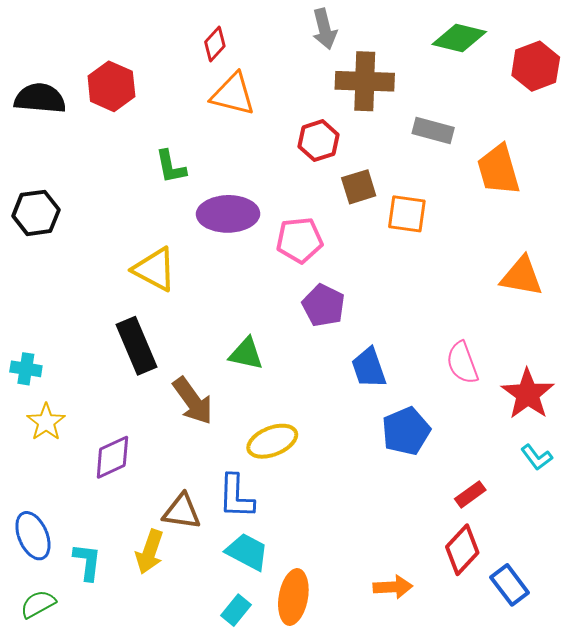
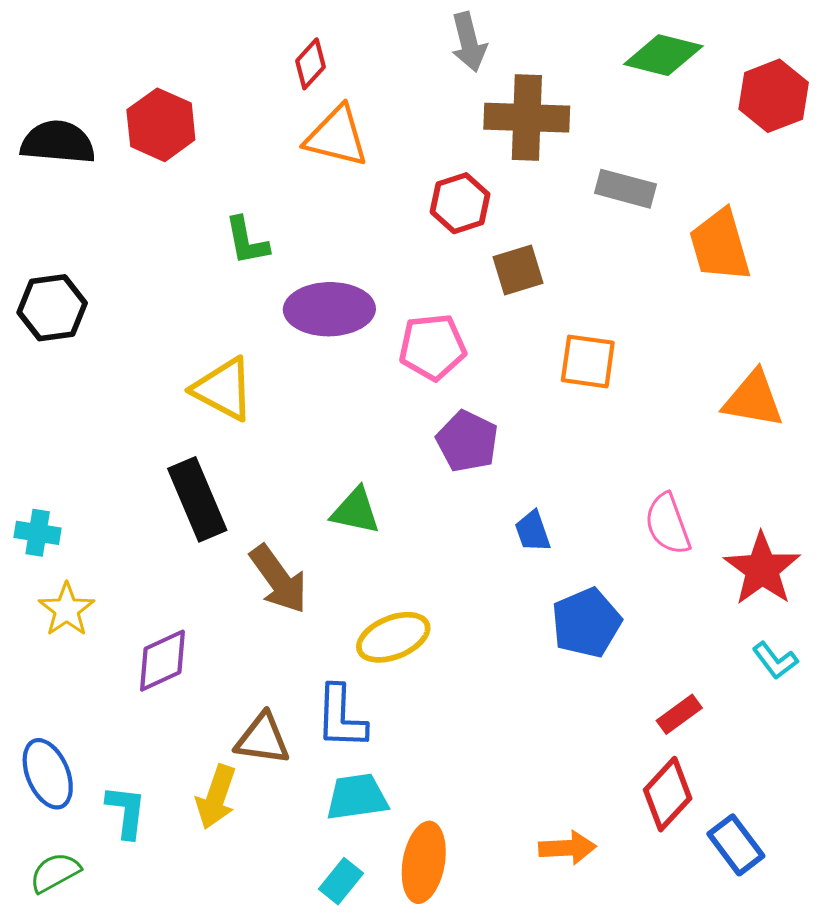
orange square: (407, 214) -> (588, 361), moved
blue trapezoid: (369, 368) -> (533, 531), size x0.7
cyan trapezoid: (247, 552) -> (357, 797), turned -36

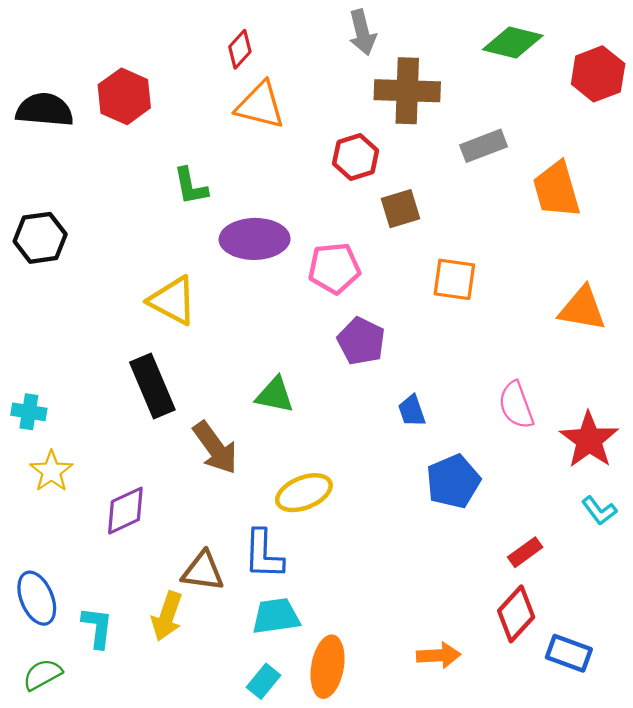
gray rectangle: (626, 189) -> (484, 146), turned -36
blue rectangle: (736, 845) -> (569, 653), turned -33

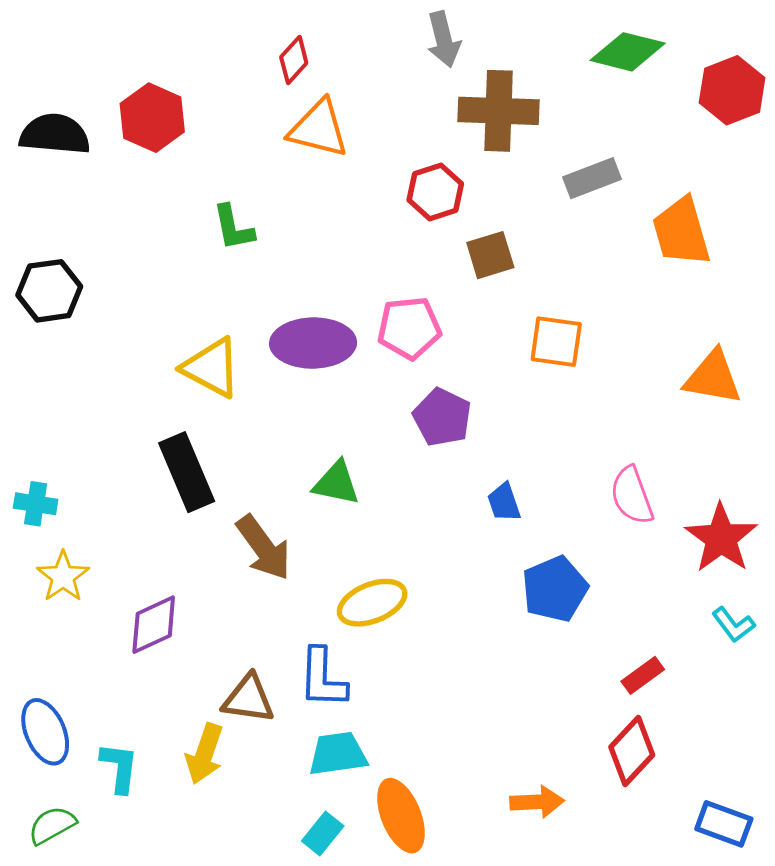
purple ellipse: (255, 239) -> (313, 343), moved
blue rectangle: (569, 653) -> (724, 824), moved
orange ellipse: (328, 667) -> (401, 816), turned -32

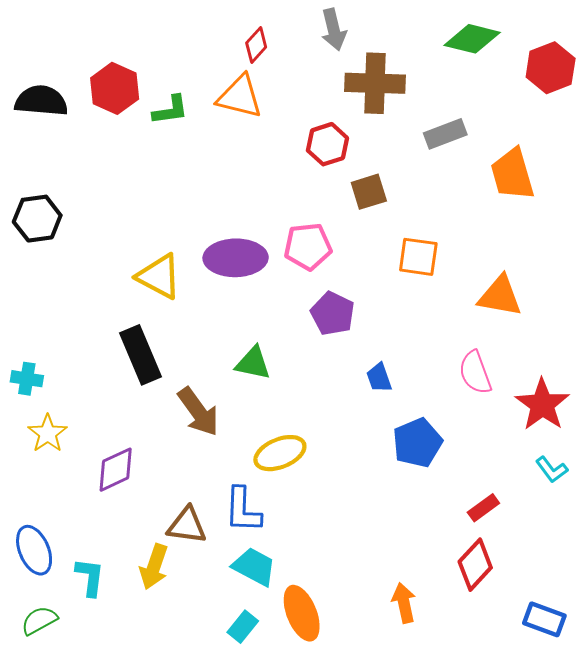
red diamond: (294, 60) -> (256, 45), moved
green L-shape: (233, 228) -> (170, 110), moved, turned -87
orange triangle: (713, 377) -> (500, 296), moved
cyan trapezoid: (338, 754) -> (254, 567), turned 36
orange arrow: (537, 802) -> (404, 603), turned -99

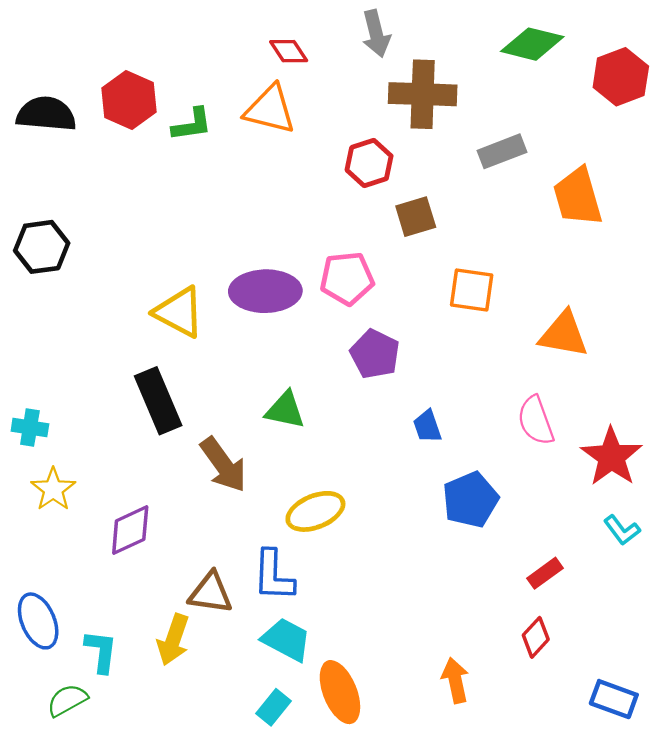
red diamond: (256, 45) -> (289, 51), turned -76
red diamond: (475, 565) -> (536, 637), size x0.7
green semicircle: (39, 620) -> (67, 700), moved

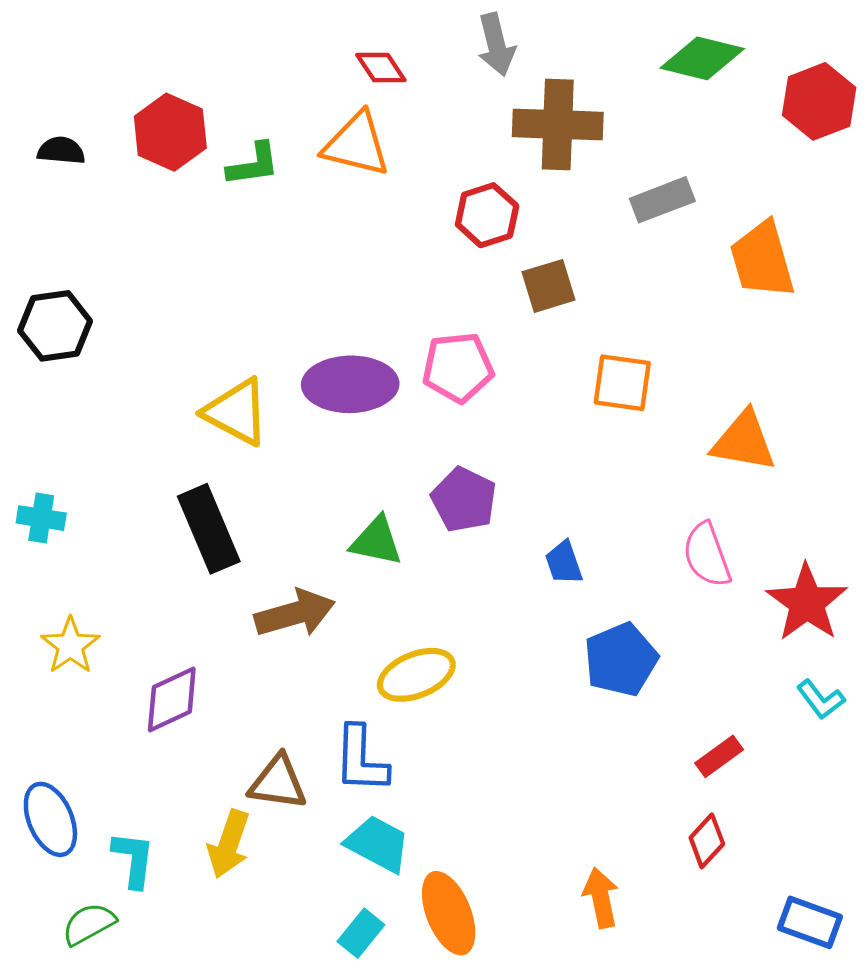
black semicircle: (46, 114) -> (61, 151), size x0.6
purple pentagon: (375, 354) -> (464, 500), moved
cyan cross: (30, 428) -> (41, 518), moved
brown arrow: (223, 465) -> (295, 613), turned -70

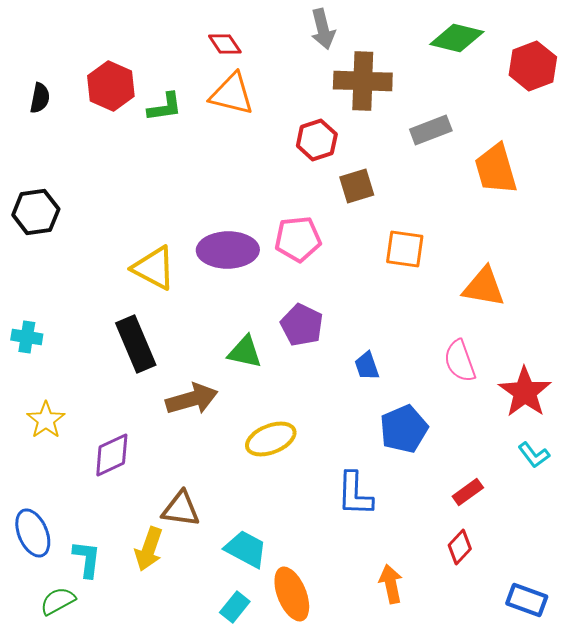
red diamond: (381, 68) -> (225, 44), moved
black semicircle: (61, 151) -> (40, 98), turned 96
blue L-shape: (361, 759) -> (355, 494), moved

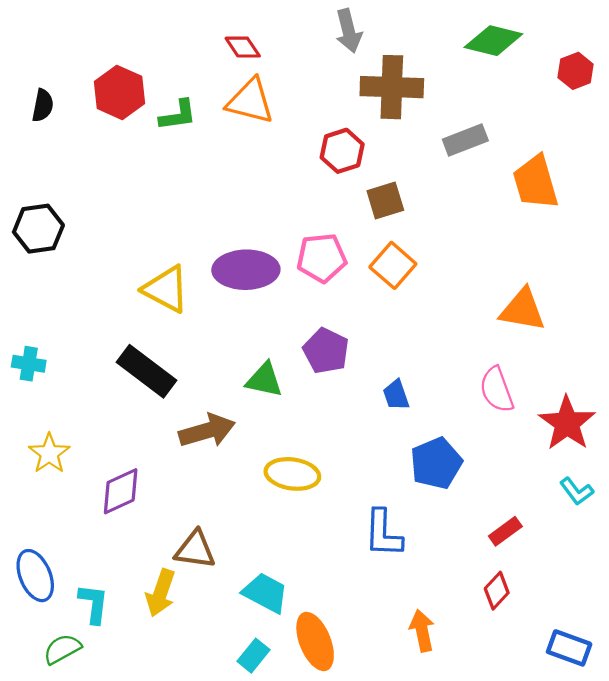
red hexagon: (533, 66) -> (576, 71), size x0.7
orange square: (405, 249) -> (393, 265), moved, turned 33
black rectangle: (136, 344) -> (147, 371), turned -30
yellow ellipse: (271, 439) -> (292, 474), turned 30

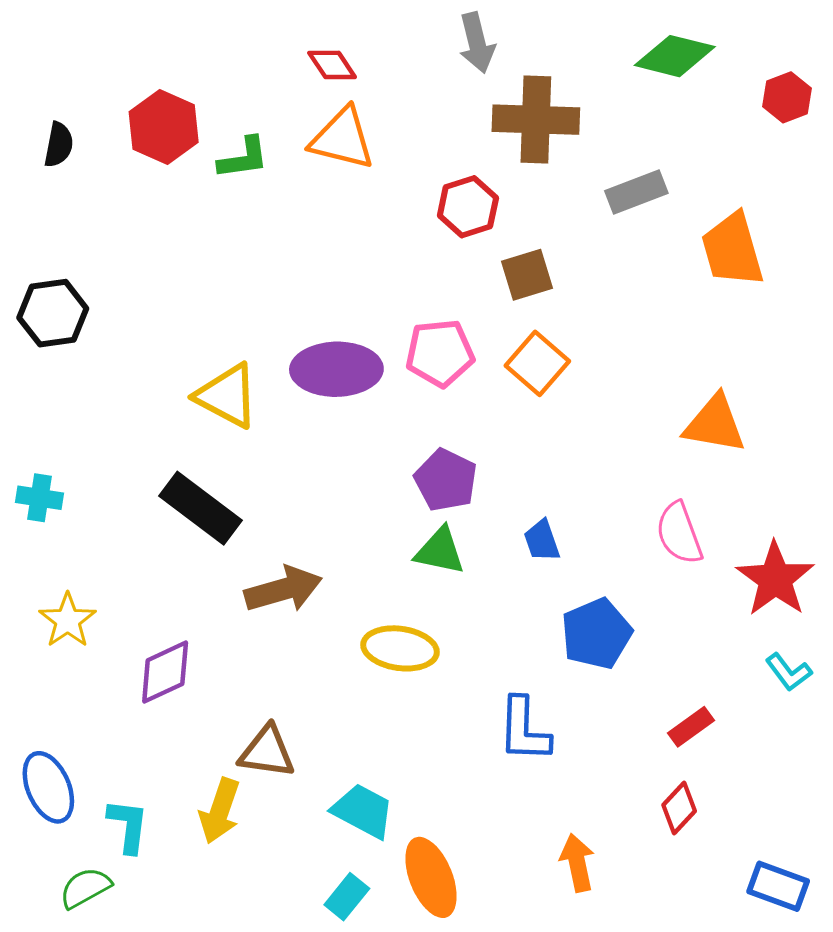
green triangle: (264, 380) -> (440, 551), moved

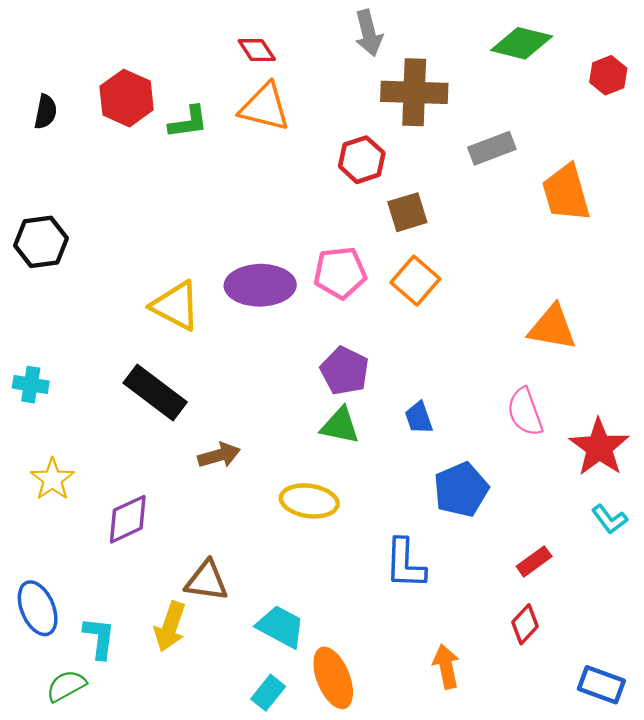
brown arrow: (283, 589) -> (219, 455), size x0.7

